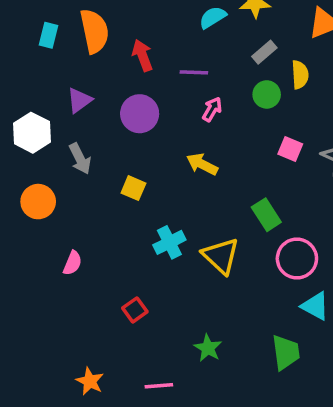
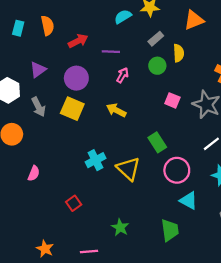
orange semicircle: (94, 31) -> (47, 26), size x0.7
red arrow: (142, 55) -> (78, 41), turned 84
yellow square: (133, 188) -> (72, 109), moved, size x1.5

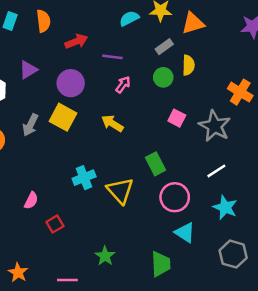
orange triangle: (194, 20) -> (193, 23), moved
gray arrow: (38, 107) -> (30, 125), moved, turned 48
pink semicircle: (34, 173) -> (31, 201), moved

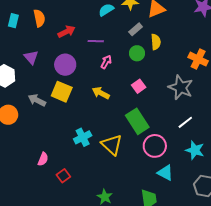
purple triangle: (28, 70) -> (31, 57), turned -35
pink square: (177, 118) -> (139, 86), moved, turned 32
gray arrow: (30, 125) -> (37, 100), turned 96
green rectangle: (155, 164) -> (137, 121), size x1.4

